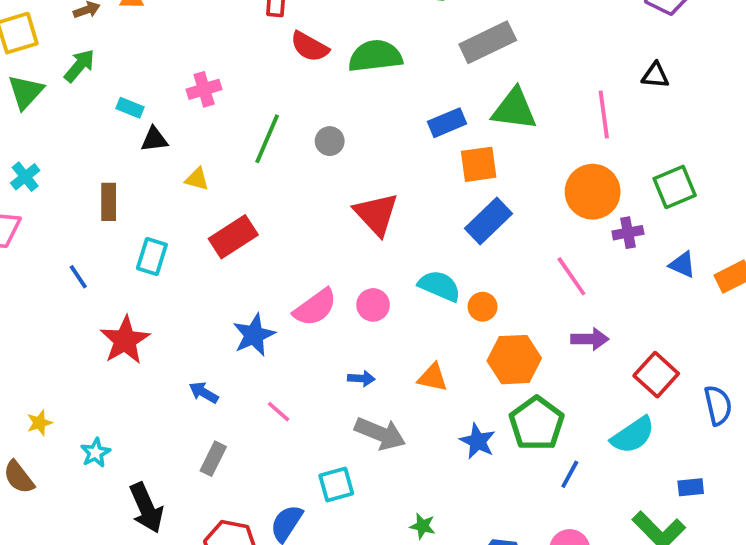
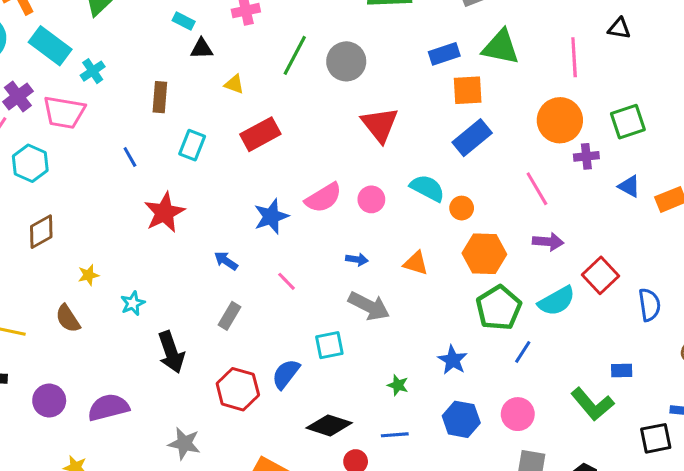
gray circle: (330, 141) -> (346, 61), size x1.6
cyan semicircle: (633, 435) -> (557, 301), moved
blue star: (478, 441) -> (453, 360), moved

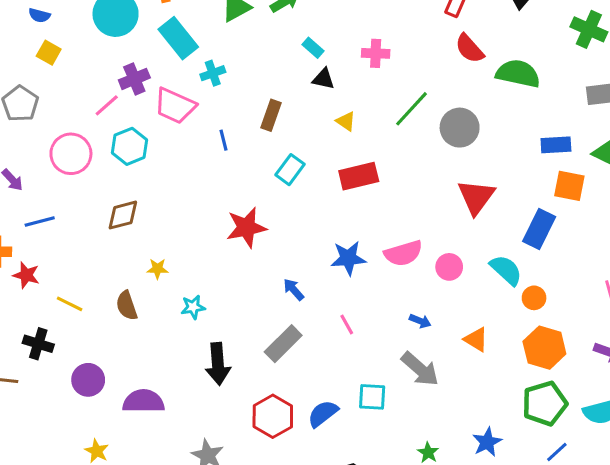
blue rectangle: (472, 138) -> (539, 229), moved, turned -39
blue line: (130, 157) -> (224, 140), moved
gray rectangle: (229, 316) -> (283, 344), size x1.4

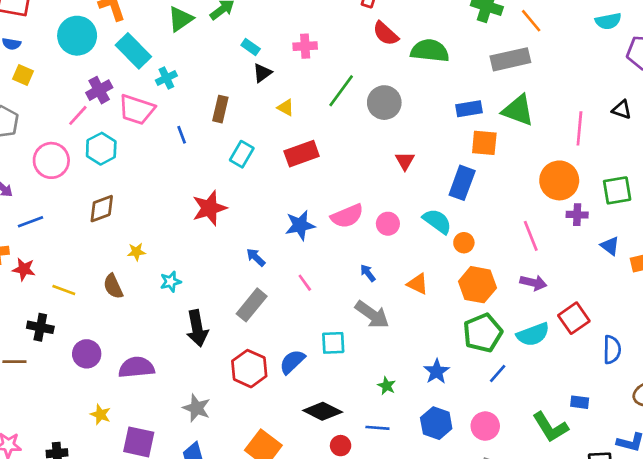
black triangle: (323, 79) -> (262, 73), turned -42
red triangle: (476, 197) -> (405, 161), size x0.6
blue arrow: (420, 321) -> (368, 273), turned -144

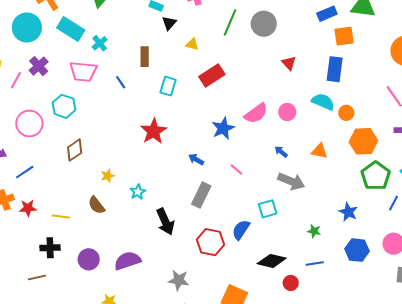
purple cross: (99, 90) -> (39, 66), moved
pink line: (78, 115) -> (16, 80), moved

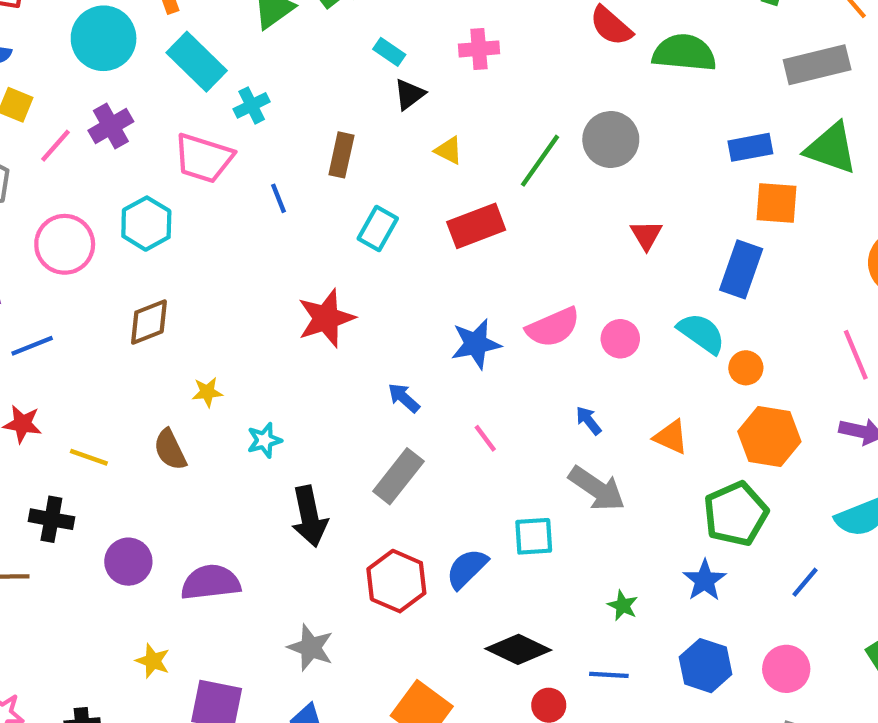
green line: (230, 23) -> (540, 161), moved
green pentagon: (376, 176) -> (736, 514), moved

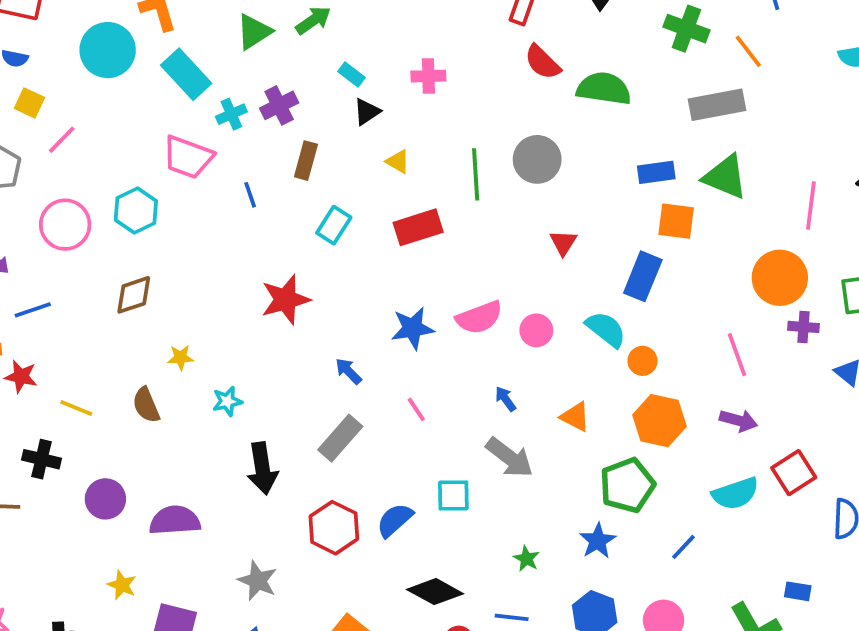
purple cross: (111, 126) -> (279, 105), moved
green line: (540, 161) -> (476, 174), turned -42

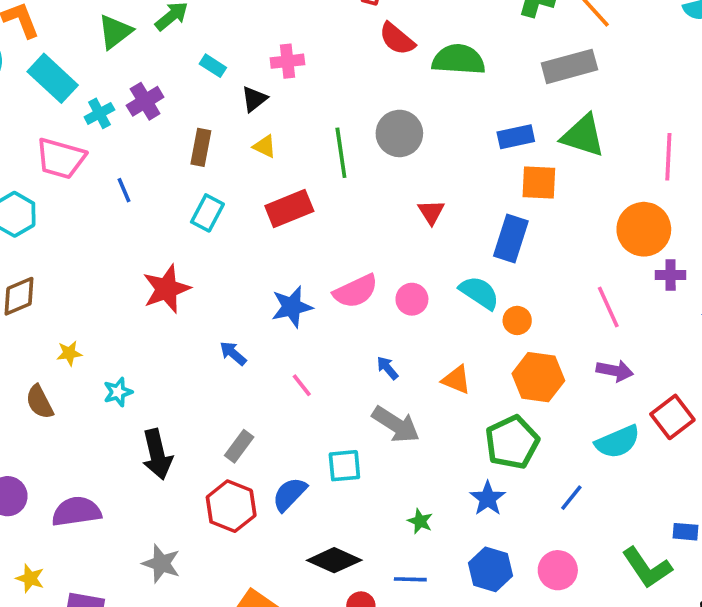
black triangle: (367, 112) -> (254, 99), moved
brown rectangle: (306, 161) -> (201, 147), moved
gray rectangle: (340, 438) -> (239, 446), moved, size x0.7

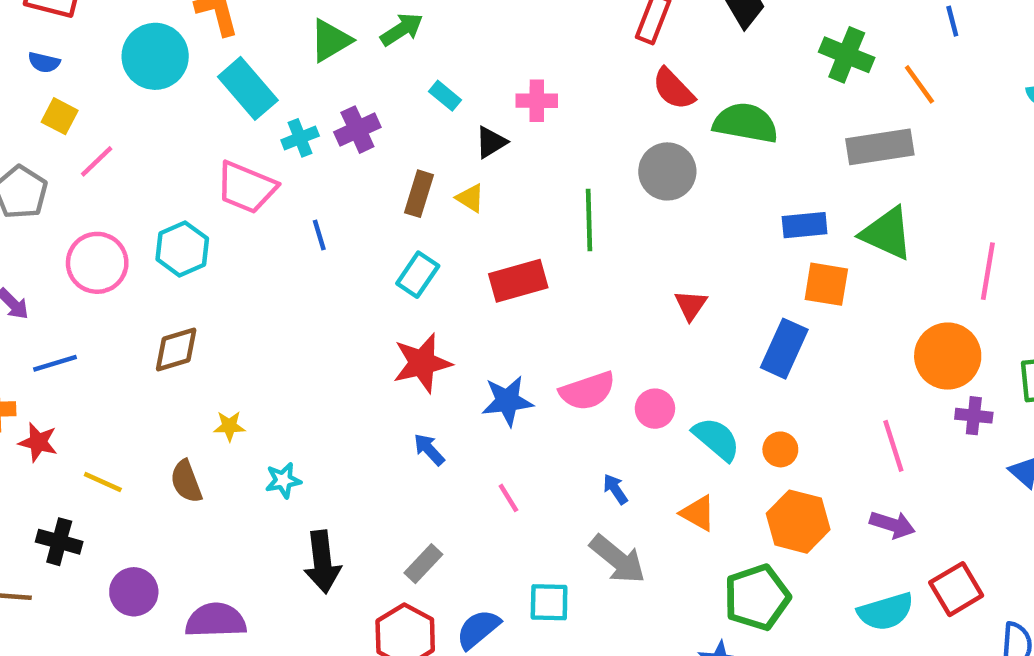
gray circle: (399, 133) -> (667, 171), moved
yellow triangle: (265, 146) -> (470, 198), moved
red star: (166, 289) -> (422, 363), moved
cyan semicircle: (479, 293) -> (716, 439), moved

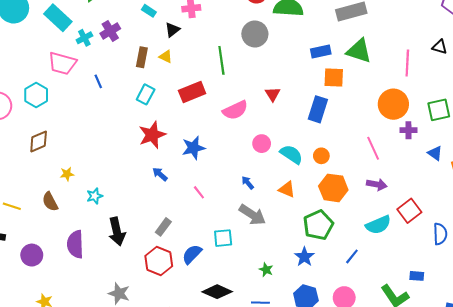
pink semicircle: (587, 391) -> (235, 110), moved
purple semicircle: (216, 620) -> (75, 244), moved, turned -84

